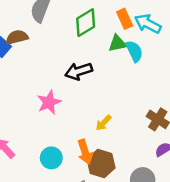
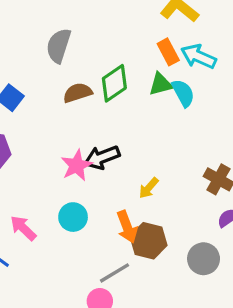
green diamond: (86, 23) -> (114, 83), moved
brown semicircle: (17, 37) -> (78, 93), moved
black arrow: (79, 71) -> (102, 157), moved
cyan circle: (51, 158) -> (73, 217), moved

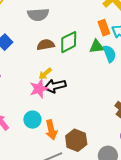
gray semicircle: (59, 46) -> (38, 15), turned -120
yellow arrow: (149, 188) -> (45, 74), moved
orange arrow: (127, 227) -> (51, 130), moved

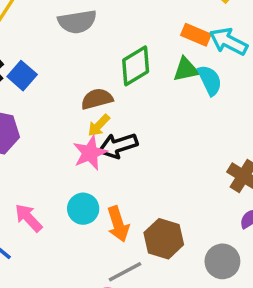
orange rectangle: (104, 28) -> (196, 35), turned -42
brown semicircle: (46, 45) -> (97, 99), moved

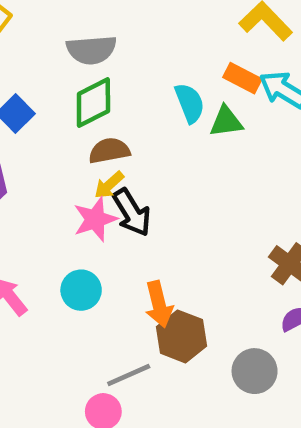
green diamond: (136, 66) -> (93, 102), moved
cyan semicircle: (210, 80) -> (190, 103), moved
black arrow: (118, 146) -> (132, 213), turned -108
orange arrow: (118, 224) -> (159, 304), moved

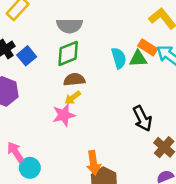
green triangle: (226, 122) -> (138, 59), moved
black arrow: (132, 213) -> (142, 119), moved
cyan circle: (81, 290) -> (30, 168), moved

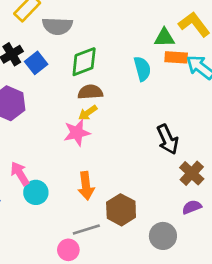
gray semicircle: (69, 26) -> (57, 26), moved
orange rectangle: (148, 47) -> (176, 57), turned -30
green triangle: (138, 59) -> (164, 38), moved
orange arrow: (93, 163) -> (86, 186), moved

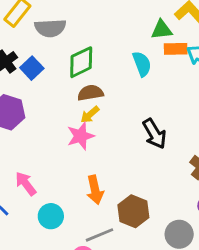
black arrow: (168, 139) -> (154, 134), moved
cyan circle: (36, 192) -> (51, 216), moved

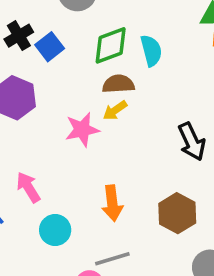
cyan semicircle: (142, 64) -> (151, 51), moved
pink star: (81, 136) -> (82, 130), moved
brown hexagon: (133, 211) -> (177, 213), moved

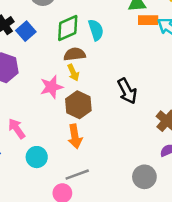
yellow arrow: (115, 110) -> (73, 73), turned -77
brown hexagon: (177, 213) -> (78, 105), moved

